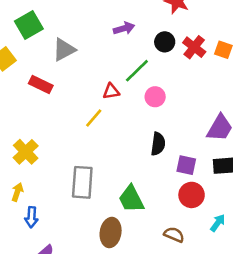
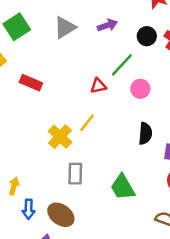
gray triangle: (64, 50) -> (65, 27), moved
yellow line: (94, 118) -> (87, 123), moved
yellow cross: (26, 152) -> (60, 137), moved
gray rectangle: (82, 182) -> (75, 174), size x0.7
brown ellipse: (111, 232) -> (61, 215), moved, turned -60

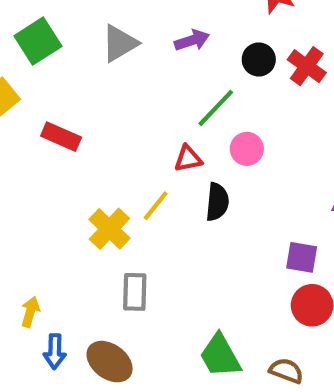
red triangle: (98, 86) -> (188, 159), moved
black semicircle: (145, 134) -> (217, 202), moved
green trapezoid: (123, 187) -> (220, 356), moved

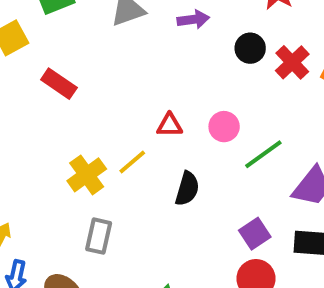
green line: (216, 108) -> (263, 154), moved
black semicircle: (217, 202) -> (187, 189), moved
purple square: (302, 257) -> (255, 234), turned 36

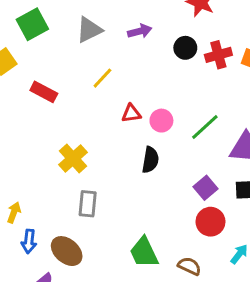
red cross: (292, 62) -> (218, 55), turned 35
pink circle: (224, 127) -> (161, 121), moved
yellow line: (132, 162) -> (102, 78), moved

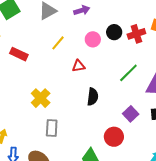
black circle: (185, 48) -> (114, 32), moved
red cross: (218, 55) -> (136, 34), moved
pink circle: (161, 121) -> (93, 39), moved
red circle: (211, 222) -> (114, 137), moved

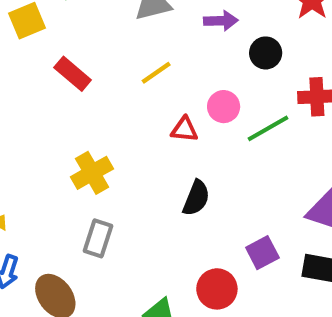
black circle: (114, 32) -> (266, 53), moved
pink circle: (93, 39) -> (224, 107), moved
green line: (128, 73) -> (268, 128), moved

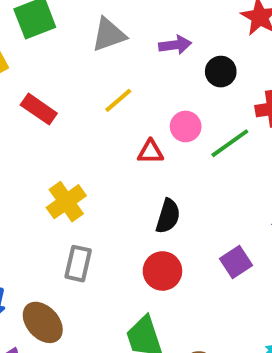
red circle: (217, 289) -> (162, 271), moved

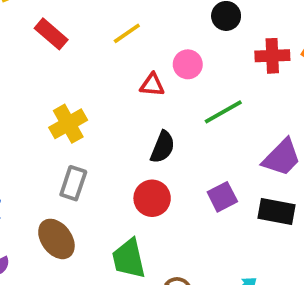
green line: (230, 143) -> (223, 112), moved
brown ellipse: (43, 322) -> (56, 239), moved

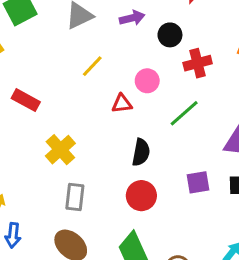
red rectangle: (51, 34) -> (26, 100), moved
red cross: (272, 56) -> (198, 63), moved
purple square: (222, 197) -> (198, 182), turned 30

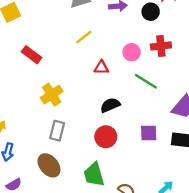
black circle: (170, 35) -> (151, 12), moved
pink circle: (147, 81) -> (132, 52), moved
green line: (184, 113) -> (146, 81), turned 65
black semicircle: (141, 152) -> (110, 105), turned -132

